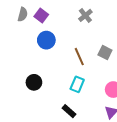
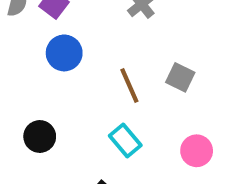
cyan rectangle: (77, 84) -> (125, 141), turned -63

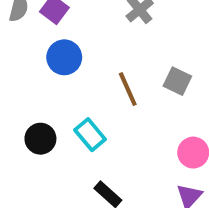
cyan rectangle: (125, 141) -> (90, 135), moved

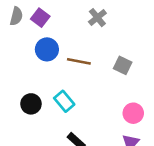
brown line: (128, 89) -> (79, 61), moved, turned -55

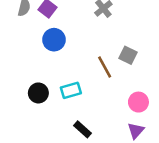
brown line: (79, 61) -> (105, 67), moved, turned 50
cyan rectangle: (64, 101) -> (71, 90), turned -66

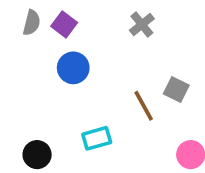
black circle: (38, 93) -> (37, 155), moved

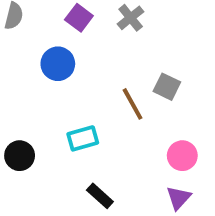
purple square: (64, 24) -> (79, 18), moved

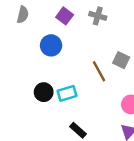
gray cross: (131, 18) -> (98, 16), turned -35
black circle: (20, 156) -> (44, 92), moved

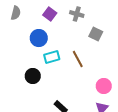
gray square: (121, 60) -> (96, 34), moved
cyan rectangle: (67, 93) -> (52, 57), moved

